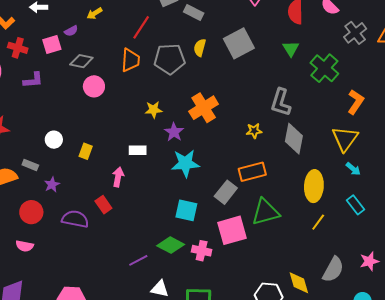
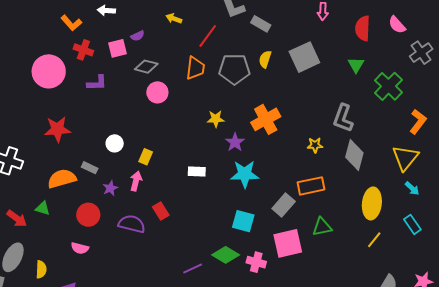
yellow arrow: (94, 13) -> (174, 18), moved, turned 49
white rectangle: (138, 150) -> (197, 172), moved
pink arrow: (118, 177) -> (136, 181), moved
green triangle: (265, 212) -> (322, 227), size x0.7

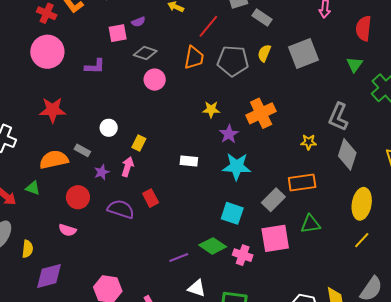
red cross: (83, 50) -> (47, 13), moved

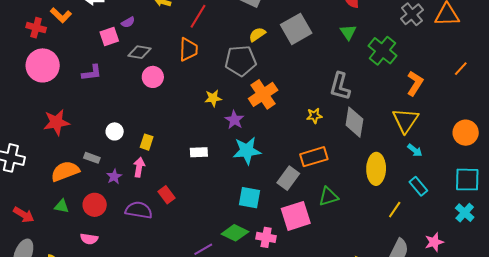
yellow semicircle: (264, 53) -> (257, 34), turned 42
gray pentagon: (233, 61) -> (241, 61), moved
green triangle: (33, 188) -> (62, 206), moved
yellow line: (362, 240) -> (395, 210), moved

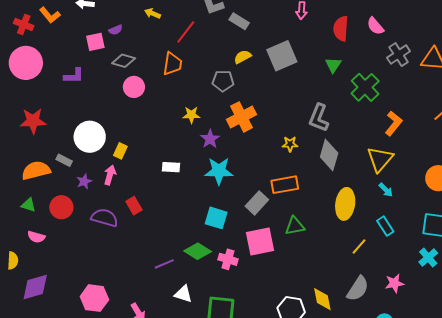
gray pentagon: (241, 61) -> (223, 81), size x0.7
white circle: (115, 131) -> (90, 137), size x1.8
pink semicircle: (89, 239) -> (36, 237), moved

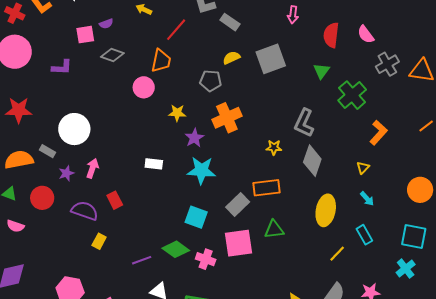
pink circle: (134, 87) -> (144, 87), moved
yellow rectangle: (120, 151) -> (99, 241), moved
yellow triangle: (380, 159) -> (363, 168), size x0.5

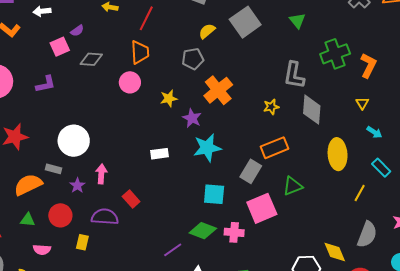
green cross: (352, 95) -> (335, 54), moved, turned 36
yellow rectangle: (99, 241) -> (82, 242), moved

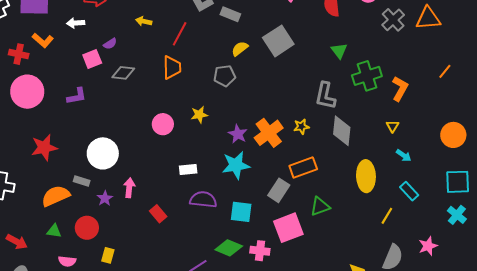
green triangle: (297, 21) -> (339, 51), moved
pink circle: (130, 82) -> (163, 124), moved
orange cross: (218, 90) -> (269, 133), moved
purple star: (192, 118) -> (238, 134), moved
purple semicircle: (105, 217) -> (203, 200), moved

